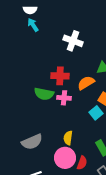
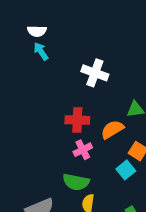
green semicircle: (44, 94) -> (76, 182), moved
pink cross: (64, 98) -> (83, 150), turned -32

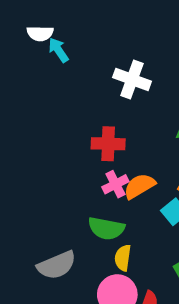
white semicircle: (37, 31) -> (40, 33), moved
orange semicircle: (112, 129) -> (139, 186), moved

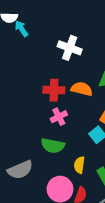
orange semicircle: (139, 186) -> (82, 89), moved, turned 45
yellow semicircle: (123, 258) -> (79, 165), moved

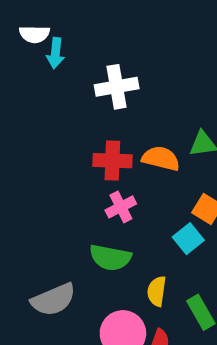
cyan arrow: (21, 29) -> (56, 53), turned -140
white cross: (70, 48) -> (117, 87), moved, turned -30

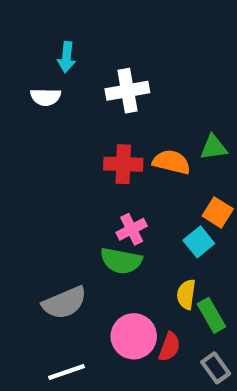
white semicircle: (34, 34) -> (46, 97), moved
pink cross: (121, 207) -> (132, 229), moved
yellow semicircle: (157, 291) -> (186, 294), moved

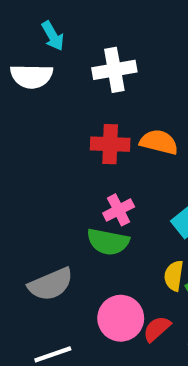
cyan arrow: (67, 57) -> (53, 36), turned -36
white semicircle: (46, 97) -> (32, 76), size x1.4
red semicircle: (169, 347) -> (157, 329), turned -152

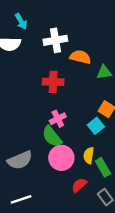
orange semicircle: (159, 142) -> (80, 57), moved
green semicircle: (108, 242) -> (52, 136), turned 40
pink circle: (121, 318) -> (61, 158), moved

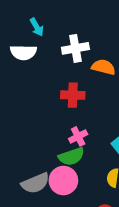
green semicircle: (52, 136) -> (71, 156), turned -70
pink circle: (61, 158) -> (63, 181), moved

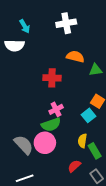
white cross: (75, 48) -> (66, 23), moved
gray semicircle: (35, 183) -> (24, 145), turned -110

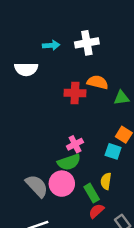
cyan arrow: (25, 26) -> (51, 45), moved, turned -64
red cross: (52, 78) -> (75, 93), moved
cyan square: (88, 115) -> (113, 151), turned -32
green rectangle: (95, 151) -> (92, 193), moved

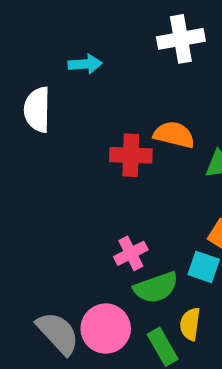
white cross: (87, 43) -> (181, 39), moved
white semicircle: (26, 69) -> (37, 110), turned 90
green semicircle: (69, 162) -> (156, 288), moved

